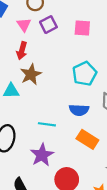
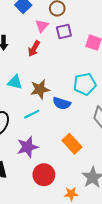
brown star: (31, 74) -> (40, 89), moved
blue semicircle: (79, 110) -> (62, 103), moved
cyan line: (47, 124) -> (32, 114), moved, turned -49

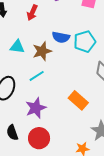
blue semicircle: (62, 103) -> (61, 37), moved
red circle: (44, 175) -> (39, 138), moved

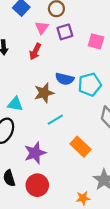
cyan triangle: (17, 47) -> (15, 104), moved
cyan line: (37, 76) -> (55, 120), moved

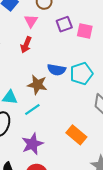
purple square: (65, 32) -> (64, 24), moved
brown star: (44, 93) -> (37, 85), turned 30
cyan line: (55, 120) -> (32, 110), moved

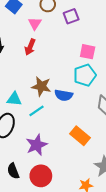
purple square: (64, 24) -> (71, 16), moved
pink square: (85, 31) -> (88, 52), moved
blue semicircle: (57, 70) -> (64, 95), moved

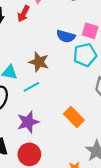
red arrow: (30, 47) -> (23, 14), moved
blue semicircle: (64, 95) -> (66, 36), moved

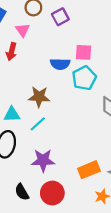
orange rectangle: (74, 117) -> (89, 170), moved, turned -54
purple star: (28, 122) -> (43, 160), turned 30

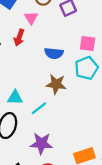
blue semicircle: (60, 64) -> (54, 53), moved
brown star: (39, 97) -> (56, 84), moved

